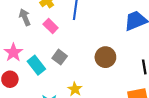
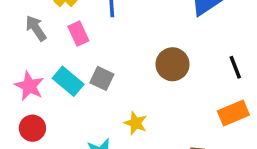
pink rectangle: (51, 26) -> (78, 34), turned 32
cyan rectangle: (36, 65) -> (68, 81), moved

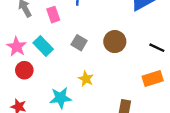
black line: (235, 67) -> (157, 48), turned -49
gray square: (102, 78) -> (79, 43), moved
red circle: (32, 128) -> (24, 70), moved

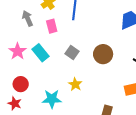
red circle: (24, 70) -> (21, 84), moved

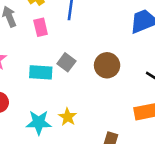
cyan rectangle: (41, 53) -> (41, 72), moved, turned -48
yellow star: (75, 84) -> (68, 117), moved

